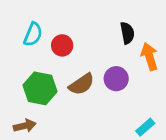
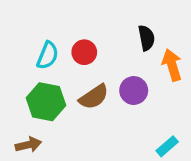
cyan semicircle: (33, 34) -> (48, 55), moved
red circle: (62, 45) -> (84, 52), moved

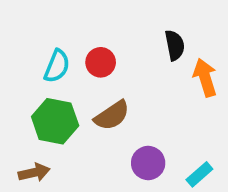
purple circle: (134, 91) -> (148, 163), moved

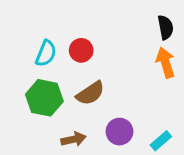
black semicircle: (175, 45) -> (165, 27), moved
brown arrow: (34, 173) -> (74, 139), moved

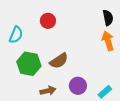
red circle: (81, 50) -> (48, 21), moved
cyan semicircle: (46, 53) -> (16, 35), moved

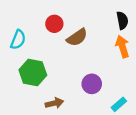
brown semicircle: (59, 61) -> (77, 37), moved
purple circle: (78, 86) -> (92, 84), moved

